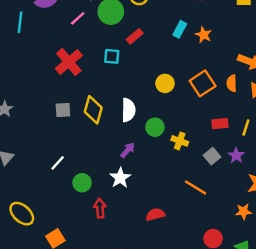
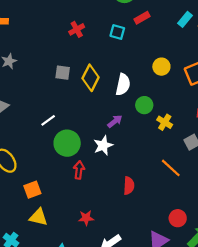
red cross: (69, 62) -> (77, 29), size x0.6
green circle: (82, 183) -> (67, 143), size x1.5
red semicircle: (155, 214) -> (129, 186), turned 96

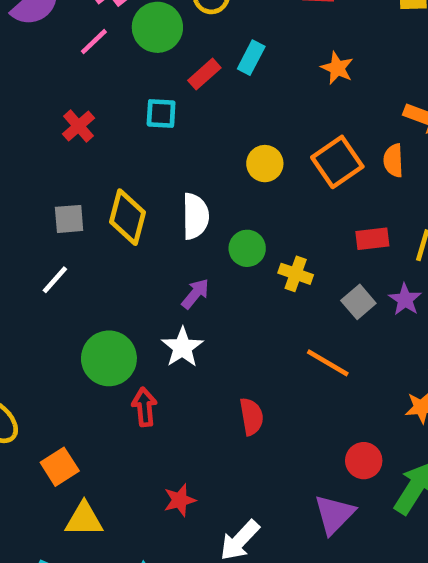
cyan rectangle: (185, 19) -> (251, 58), moved
white line: (48, 120) -> (55, 280), moved

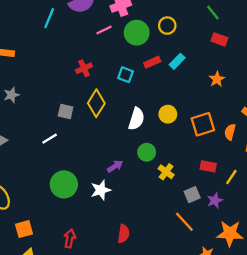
white semicircle: (195, 216) -> (136, 119), moved
yellow diamond: (127, 217) -> (96, 103), moved
orange line: (328, 363) -> (184, 222), moved
red arrow: (144, 407) -> (70, 238), moved

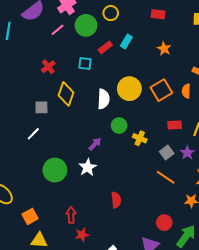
yellow circle: (168, 114) -> (129, 89), size x1.5

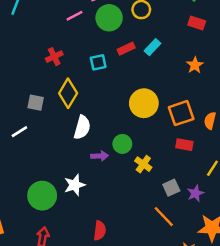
cyan square: (85, 64) -> (98, 62), turned -32
white semicircle: (103, 99) -> (82, 127), moved
red rectangle: (175, 125) -> (184, 145), moved
purple arrow: (95, 144) -> (100, 156), moved, turned 32
green circle: (55, 170) -> (42, 196), moved

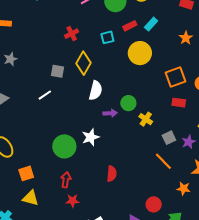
yellow circle: (144, 103) -> (140, 53), moved

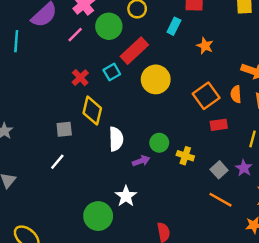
cyan rectangle: (151, 24) -> (174, 26), moved
red rectangle: (130, 26) -> (134, 51), size x1.6
red cross: (72, 34) -> (80, 78), moved

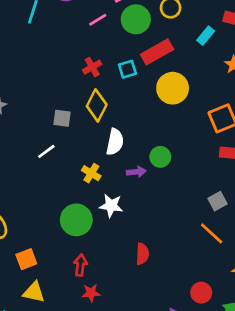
yellow cross: (185, 156) -> (91, 173), moved
white star: (126, 196) -> (111, 206), turned 30

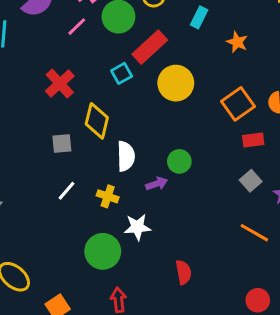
red cross: (92, 67) -> (60, 84), moved, size x1.4
white line: (46, 151) -> (67, 191), moved
gray square: (218, 201) -> (251, 181), moved

